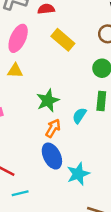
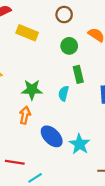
green star: (48, 101) -> (32, 90), turned -30
orange arrow: (53, 128) -> (25, 115), moved

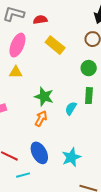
orange arrow: (25, 115) -> (41, 119), moved
blue ellipse: (52, 136) -> (39, 153), moved

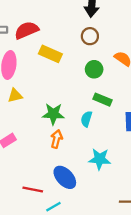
red semicircle: (40, 20) -> (27, 30), size x1.5
green rectangle: (89, 96) -> (103, 100), turned -56
cyan star: (71, 157) -> (100, 159), moved, turned -30

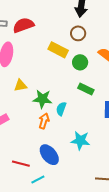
yellow rectangle: (50, 54) -> (58, 50), moved
yellow triangle: (15, 96) -> (20, 85), moved
cyan semicircle: (86, 119) -> (61, 109), moved

